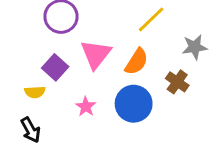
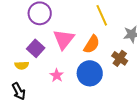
yellow line: (151, 19) -> (102, 15), turned -70

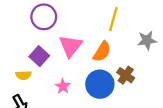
yellow line: (102, 15) -> (113, 19), turned 40
brown cross: (120, 58) -> (126, 75), moved

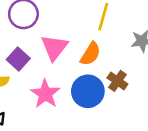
pink star: (63, 86) -> (45, 94), size x1.6

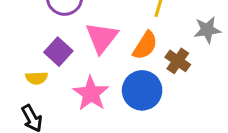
brown cross: (117, 81) -> (178, 61), moved

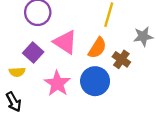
pink triangle: (102, 38) -> (65, 42), turned -35

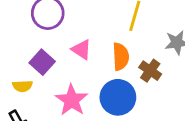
pink triangle: (65, 42) -> (81, 50), size x0.7
orange semicircle: (97, 48) -> (121, 57), turned -35

